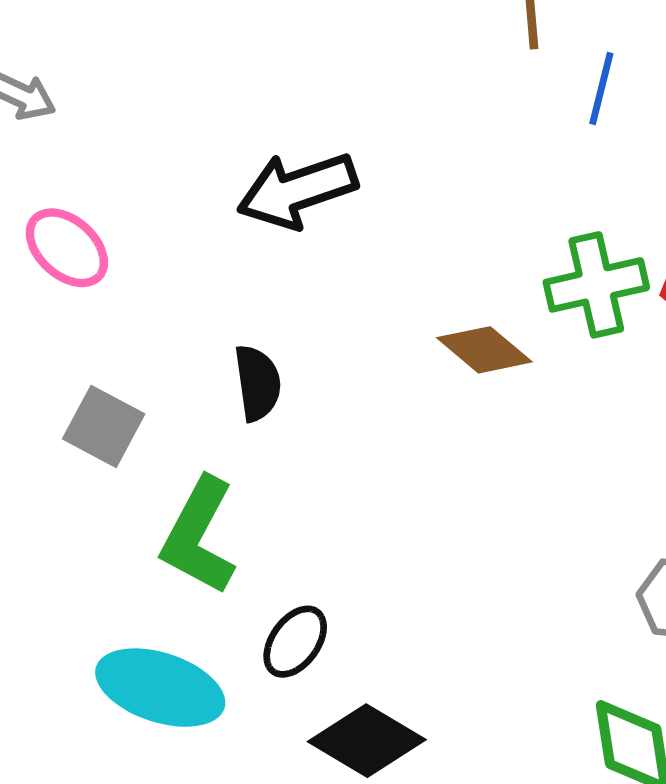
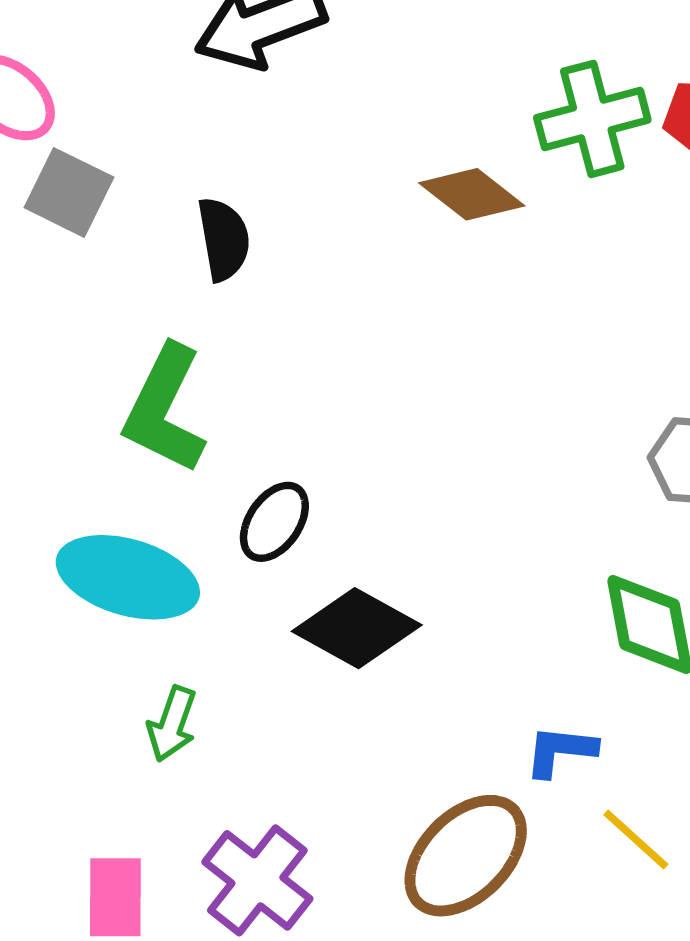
gray square: (104, 426) -> (69, 192), moved

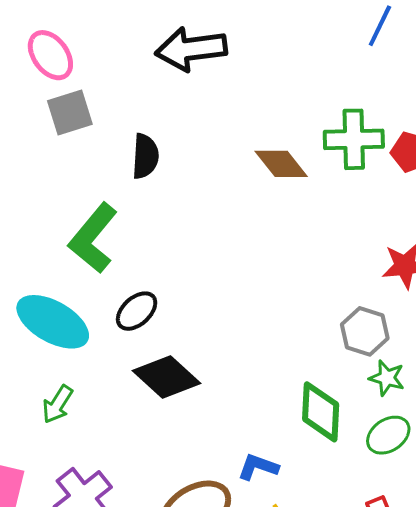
gray square: (69, 192) -> (70, 112), turned 33

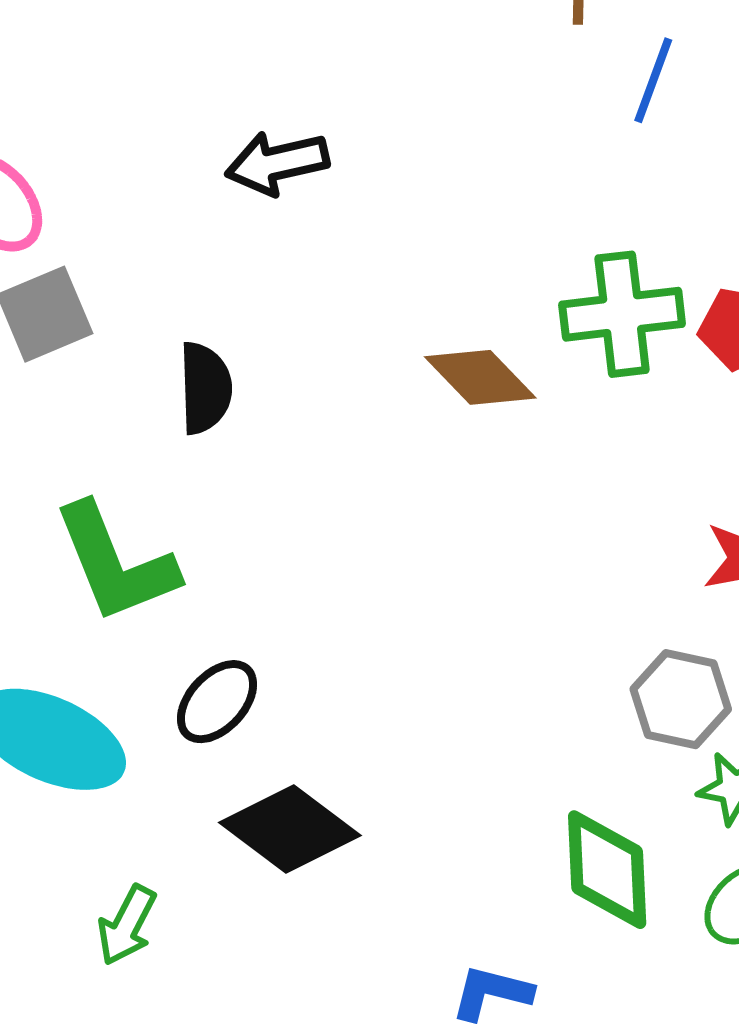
black arrow: (191, 49) -> (277, 163), size x0.7
green L-shape: (93, 238) -> (115, 563), turned -56
green arrow: (58, 404) -> (127, 925), moved

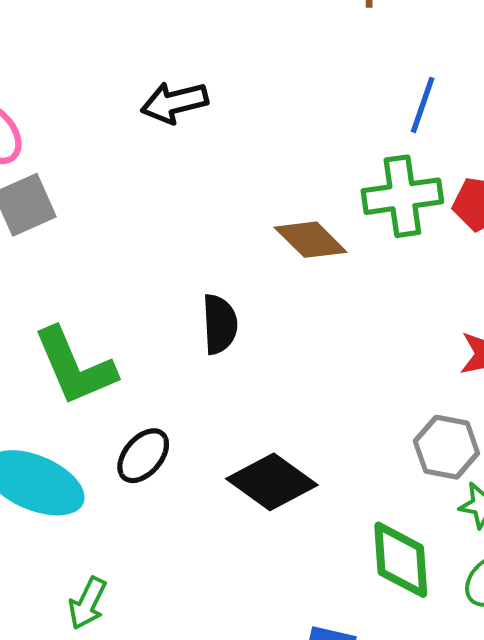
blue line: (653, 80) -> (423, 105), moved
black semicircle: (205, 388) -> (220, 324), moved
black diamond: (290, 829) -> (272, 482), moved

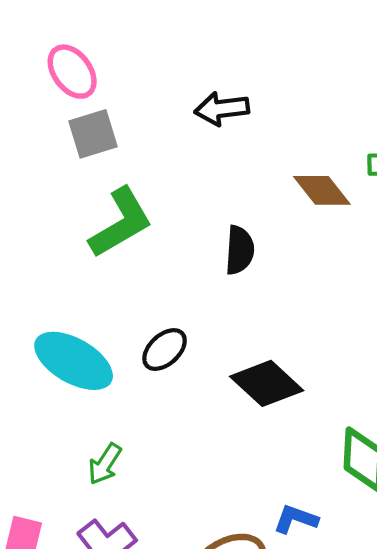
black arrow: (174, 102) -> (222, 109), moved
green L-shape: (75, 367) -> (121, 223), moved, turned -104

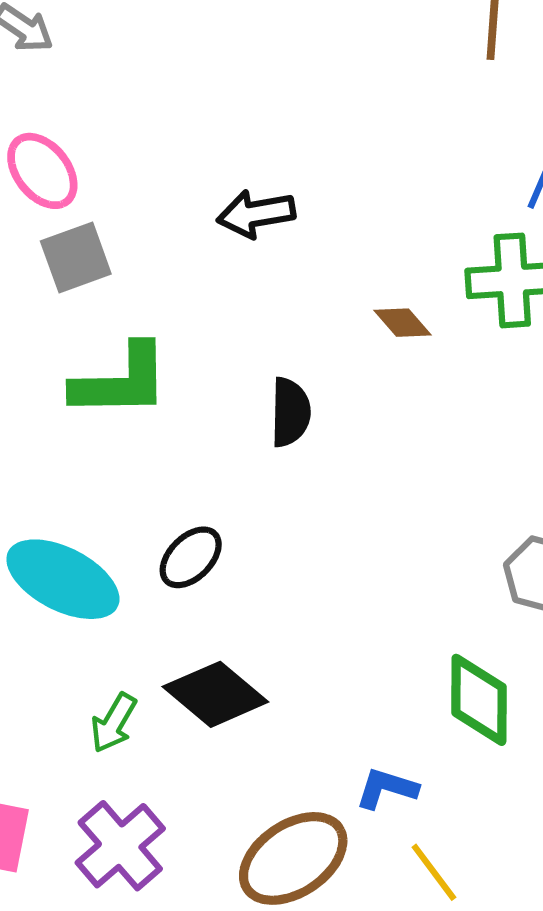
brown diamond: (322, 190) -> (403, 323), size x0.7
green L-shape: (121, 223) -> (121, 381), turned 32
black diamond: (267, 383) -> (215, 694), moved

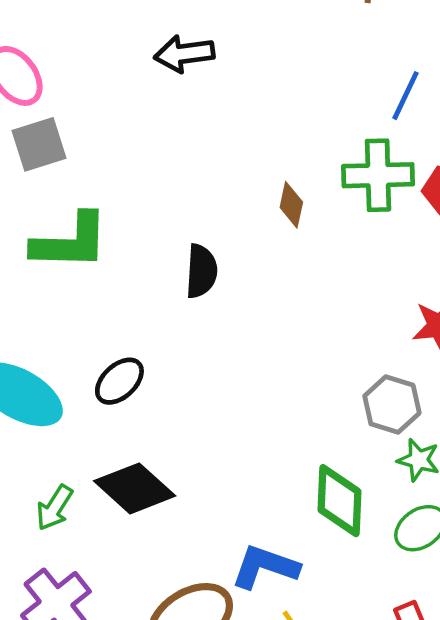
black arrow: (256, 214) -> (184, 54), moved
brown diamond: (403, 323) -> (291, 205), turned 51
blue L-shape: (387, 788) -> (265, 567), size x1.4

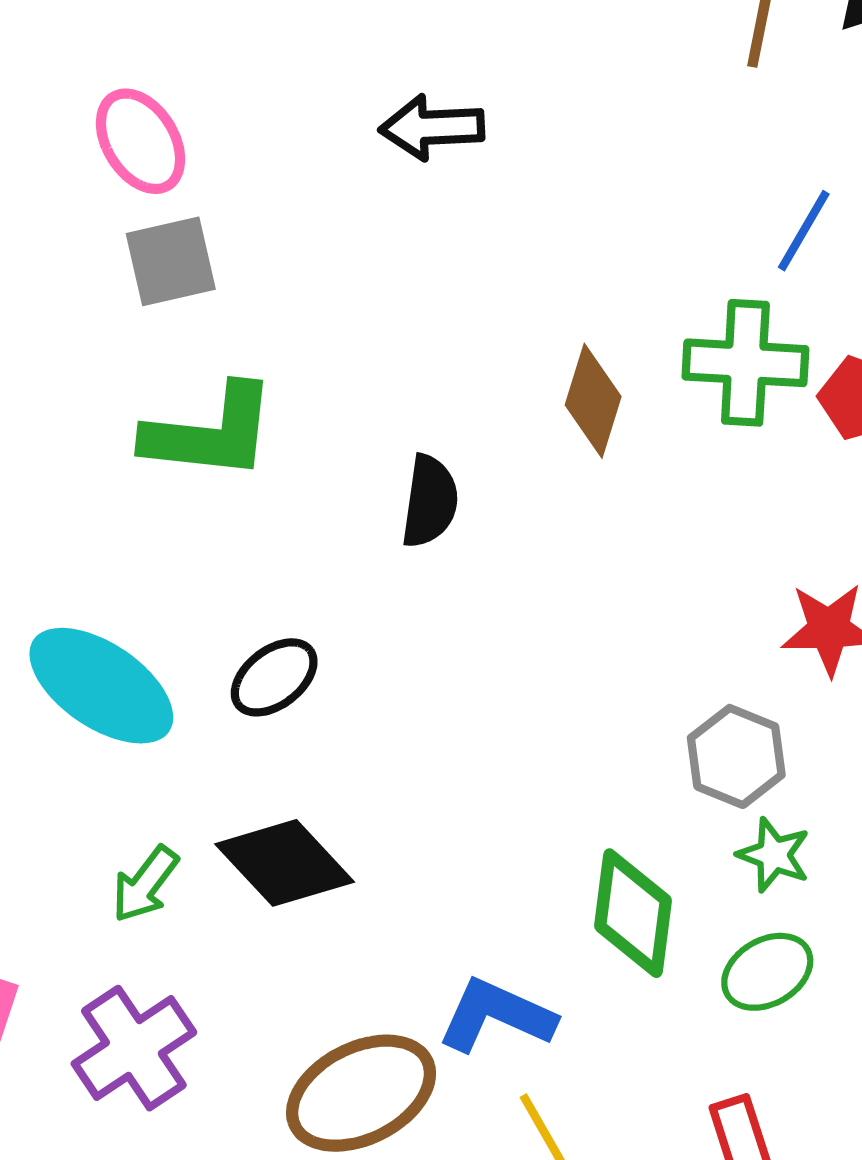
brown diamond: (291, 205) -> (593, 401), size x1.4

